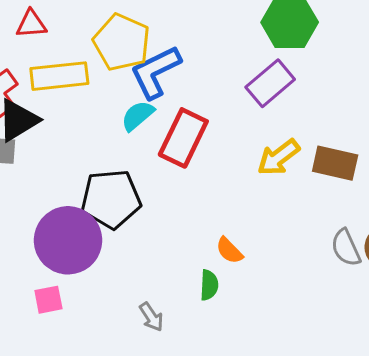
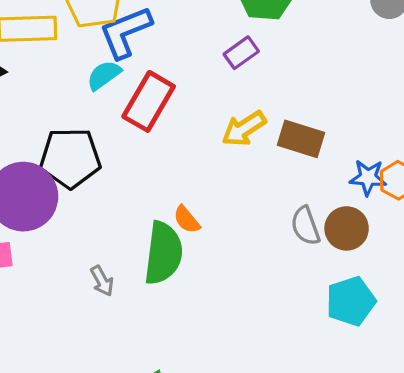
purple rectangle: (270, 83) -> (241, 53), size x0.7
green semicircle: (209, 285) -> (163, 253), size x2.0

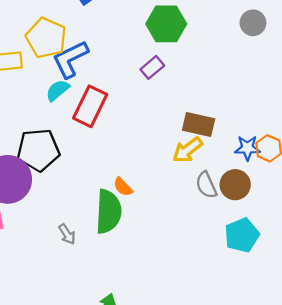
yellow arrow: (244, 129) -> (188, 150), moved

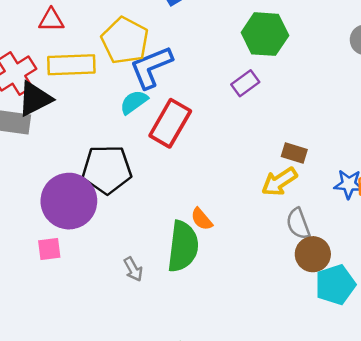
brown rectangle: (199, 124) -> (294, 153), size x0.7
brown circle: (235, 185) -> (313, 254), moved

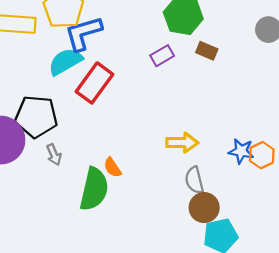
cyan semicircle: (134, 102) -> (65, 62), size x1.4
brown rectangle: (294, 153) -> (207, 51), moved
yellow arrow: (279, 182) -> (182, 143), turned -152
gray arrow: (133, 269) -> (54, 155), moved

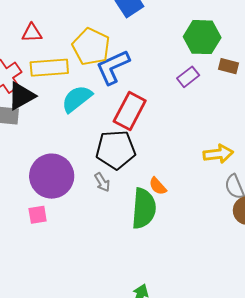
cyan semicircle: (65, 62) -> (77, 99), moved
black pentagon: (36, 117) -> (116, 150), moved

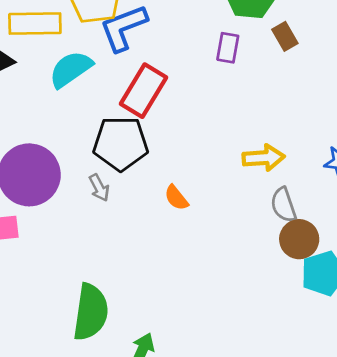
brown rectangle: (228, 66) -> (285, 36), turned 42
purple rectangle: (188, 77) -> (228, 48), turned -45
green semicircle: (144, 208) -> (91, 312), moved

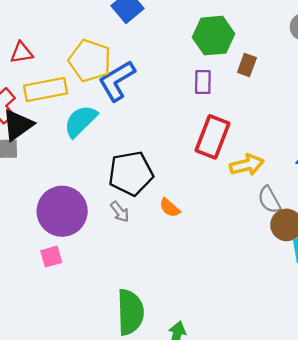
brown rectangle: (285, 36) -> (247, 65), turned 60
red rectangle: (143, 91) -> (212, 137), moved
orange semicircle: (176, 198) -> (170, 208), moved

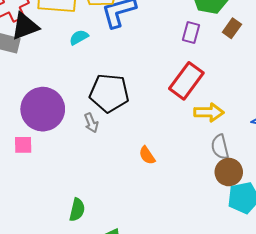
cyan semicircle: (80, 121) -> (79, 37), size x0.6
orange semicircle: (170, 208) -> (147, 155), moved
green semicircle: (130, 312) -> (77, 210), size x0.6

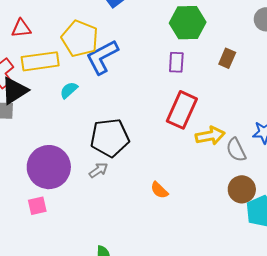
brown rectangle: (232, 28) -> (227, 58), moved
gray arrow: (91, 123) -> (99, 170), turned -90
gray semicircle: (220, 147) -> (236, 150), moved

